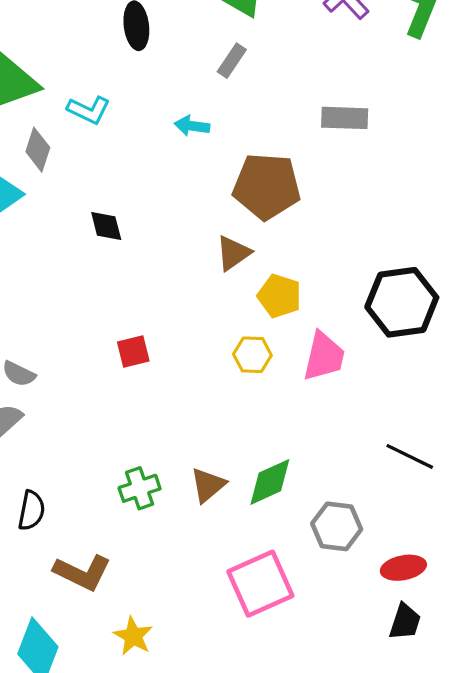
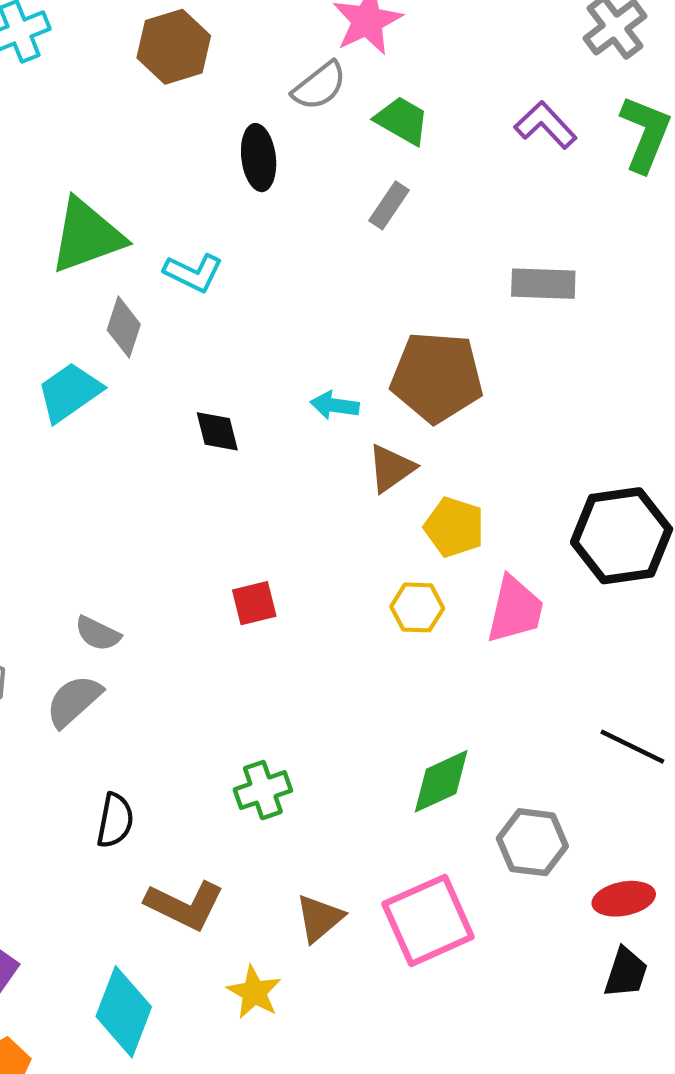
cyan arrow: (192, 126) -> (335, 405), moved
brown triangle: (208, 485) -> (319, 918), moved

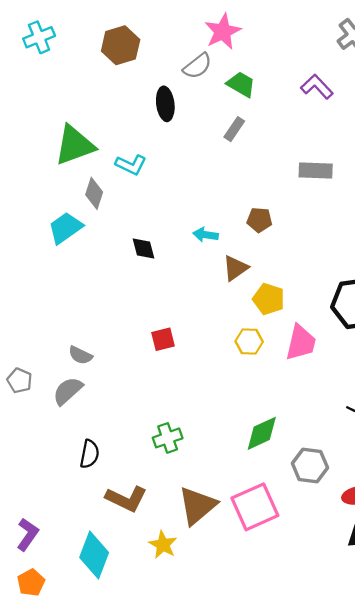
brown pentagon: (437, 377) -> (259, 220), size x0.5
brown triangle: (319, 918) -> (197, 506), size x1.5

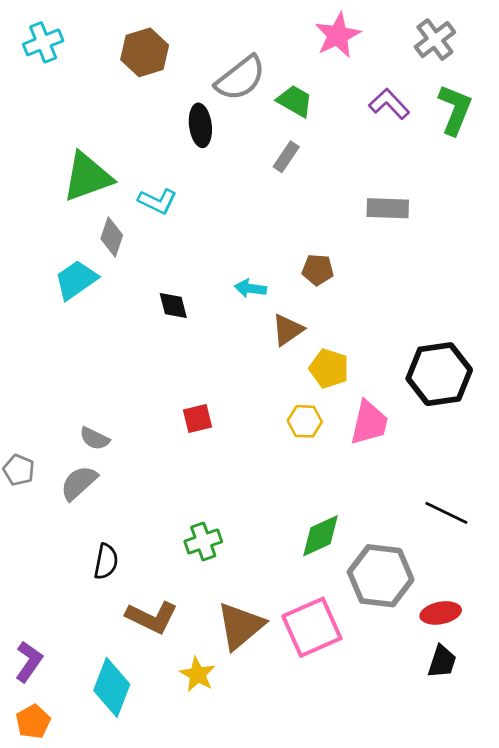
pink star: (223, 32) -> (338, 35), moved
gray semicircle: (197, 66) -> (240, 78), size x1.4
gray hexagon: (310, 465) -> (381, 576), size x1.4

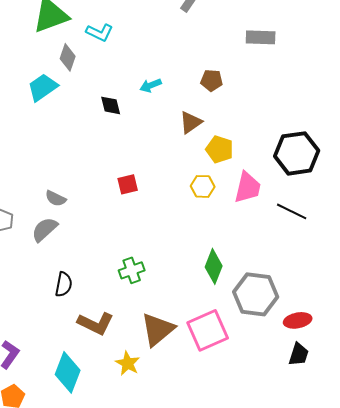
cyan arrow: (250, 288) -> (151, 85), moved, turned -30
black line: (446, 513) -> (292, 211), moved
green diamond: (321, 536) -> (214, 266), turned -44

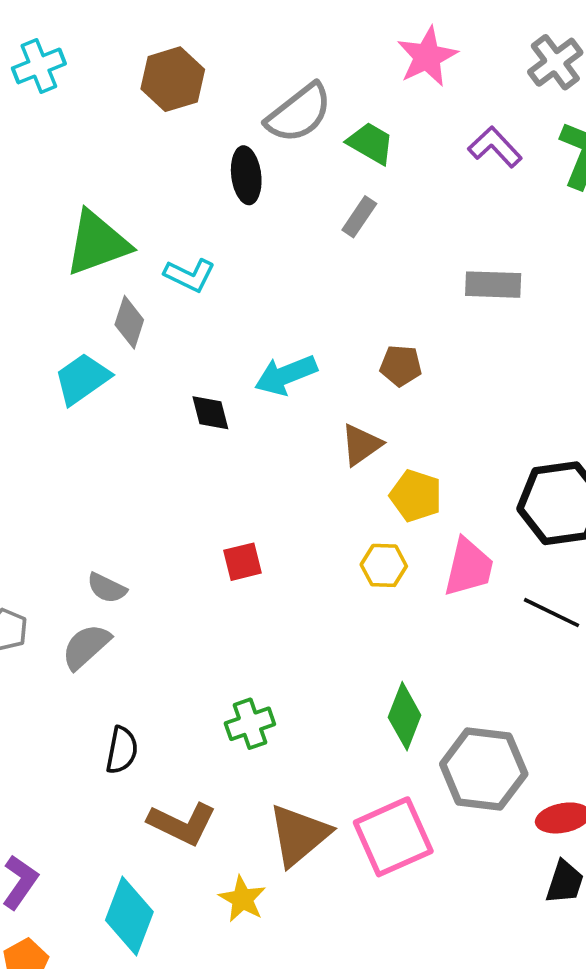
cyan arrow: (151, 85) -> (286, 375), size x1.5

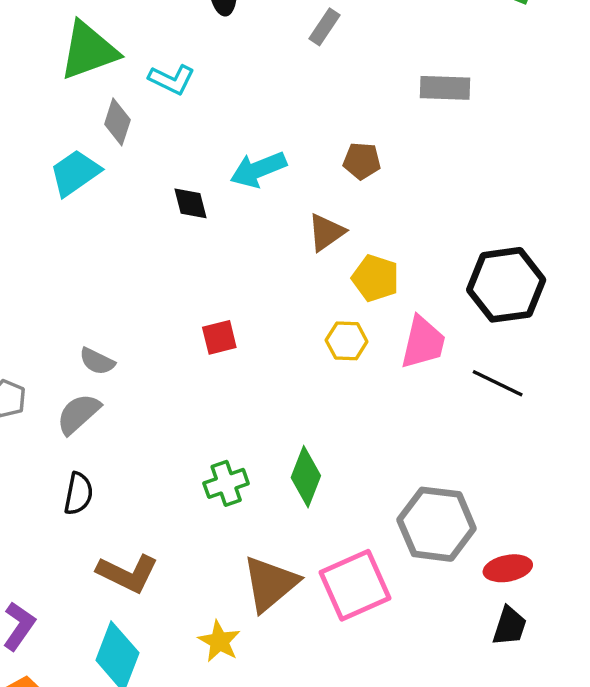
green diamond: (405, 716) -> (306, 477), moved
black semicircle: (122, 750) -> (78, 494), moved
brown L-shape: (182, 824) -> (128, 573), moved

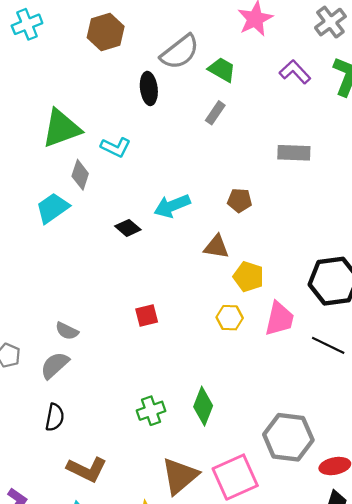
black diamond: (190, 203) -> (128, 228), turned -35
brown triangle: (326, 232) -> (216, 247), turned 44

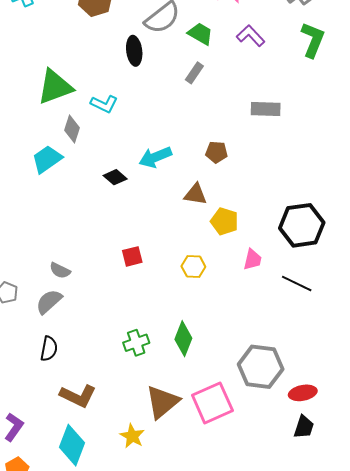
purple L-shape: (295, 72) -> (251, 36), moved
yellow hexagon: (230, 318) -> (193, 266), moved
pink trapezoid: (279, 319) -> (253, 259), size x0.7

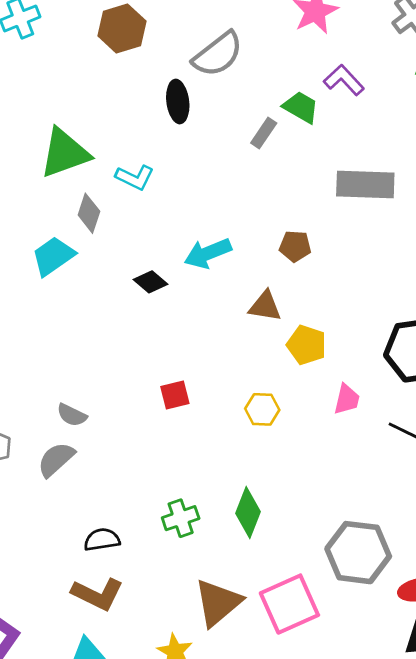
green trapezoid: (200, 34) -> (301, 107), moved
gray rectangle: (266, 109) -> (365, 185), size x1.4
black semicircle: (49, 349) -> (102, 540), moved, turned -110

